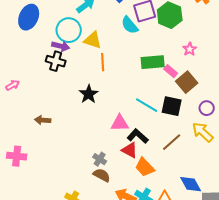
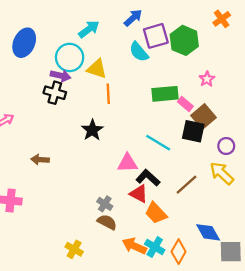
black square: (172, 106) -> (193, 131), moved

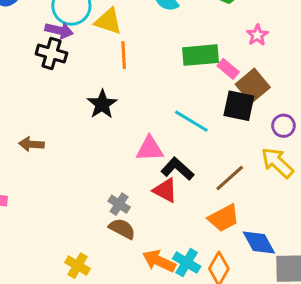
orange trapezoid: (156, 213) -> (224, 218), moved, turned -75

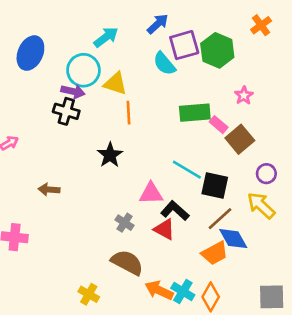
black square: (239, 106) -> (215, 186), moved
gray cross: (119, 204) -> (125, 223), moved
brown semicircle: (122, 229) -> (127, 262), size x1.4
blue diamond: (259, 243) -> (233, 239), moved

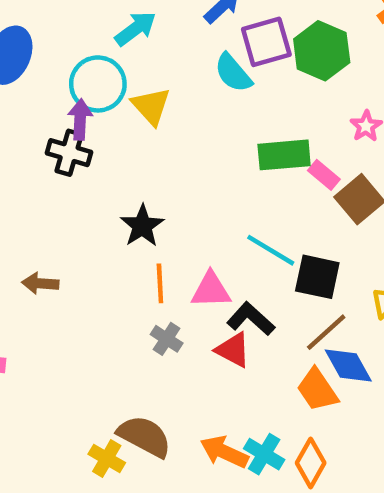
yellow triangle: (115, 83) -> (151, 106), turned 30
purple arrow: (73, 91) -> (80, 119), turned -100
orange line: (129, 113) -> (160, 283), moved
orange trapezoid: (215, 253) -> (317, 390), turned 84
brown semicircle: (127, 262) -> (144, 436), moved

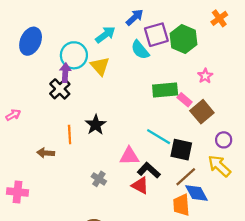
cyan arrow: (136, 29) -> (105, 35), moved
black cross: (69, 153) -> (60, 89), turned 30
orange line: (160, 283) -> (70, 134), moved
gray cross: (167, 339) -> (99, 179), moved
orange trapezoid: (317, 390) -> (181, 205), turned 30

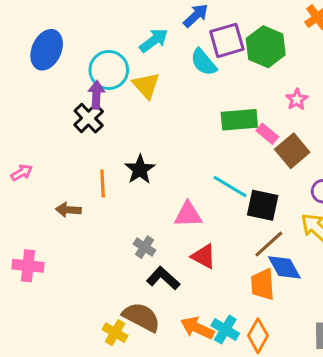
pink arrow: (13, 115) -> (22, 173), moved
black L-shape: (149, 170) -> (163, 278), moved

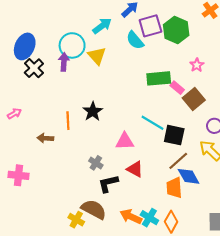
blue ellipse: (47, 50) -> (25, 46), moved
black cross: (89, 118) -> (34, 68), moved
black L-shape: (163, 278) -> (108, 184), turned -55

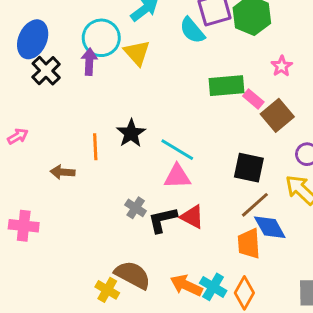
cyan line: (152, 123) -> (177, 150), moved
black L-shape: (108, 184) -> (162, 220), moved

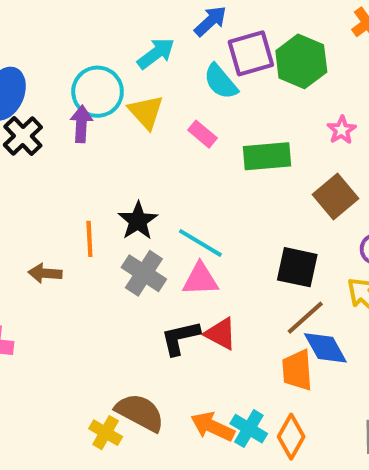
pink rectangle: (253, 99) -> (202, 134), moved
gray cross: (136, 208) -> (144, 273), moved, size x1.5

